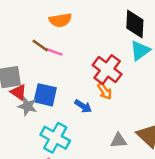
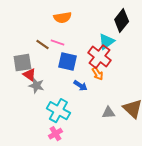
black diamond: (135, 24) -> (122, 20), turned 35
brown line: (40, 45) -> (42, 45), moved
cyan triangle: (140, 51) -> (107, 42), moved
blue square: (45, 95) -> (67, 62), moved

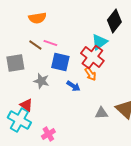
orange semicircle: (62, 17) -> (37, 18), moved
red triangle: (29, 75) -> (26, 105), moved
gray star: (36, 86) -> (41, 81), moved
cyan cross: (58, 111) -> (19, 120), moved

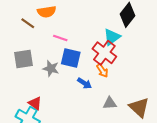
brown line: (35, 45) -> (28, 23), moved
gray star: (41, 81) -> (51, 69), moved
gray triangle: (101, 113) -> (110, 103), moved

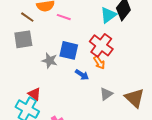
cyan triangle: (112, 37) -> (108, 15), moved
pink line: (60, 38) -> (64, 17), moved
gray square: (24, 59) -> (23, 39), moved
gray triangle: (110, 103) -> (106, 94), turned -32

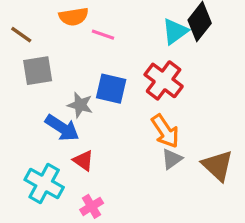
brown line: (27, 17) -> (21, 35), moved
orange arrow: (99, 63) -> (165, 131), moved, size x1.5
blue arrow: (82, 75) -> (62, 128), moved, size x1.5
red triangle: (34, 94) -> (83, 161), moved

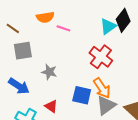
blue square: (111, 89) -> (82, 95), moved
blue arrow: (62, 128) -> (19, 86), moved
gray triangle: (172, 159) -> (106, 105), size x1.5

